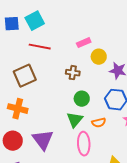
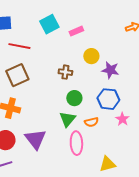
cyan square: (35, 21) -> (49, 24), moved
pink rectangle: (84, 43) -> (76, 31), moved
red line: (40, 47) -> (19, 46), moved

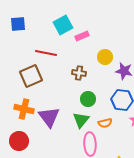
pink rectangle: (76, 31) -> (82, 36), moved
red line: (19, 46) -> (46, 53), moved
purple triangle: (35, 139) -> (49, 117), moved

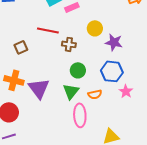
red line: (46, 53) -> (48, 30), moved
brown square: (31, 76) -> (21, 47), size x0.6

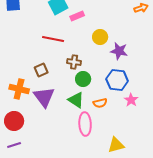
brown cross: (69, 44) -> (74, 62), moved
brown square: (21, 47) -> (41, 70), moved
green triangle: (71, 91) -> (76, 100), turned -36

